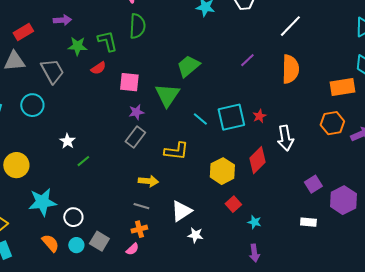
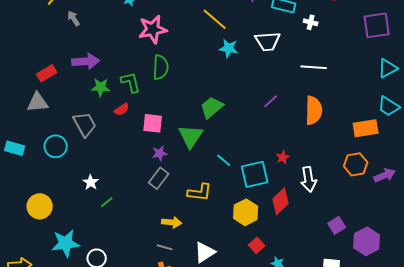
purple arrow: (62, 20) -> (86, 61), size x1.5
white line: (290, 26) -> (314, 67), turned 50
gray trapezoid: (52, 71) -> (85, 124), moved
cyan square: (231, 117) -> (255, 174), moved

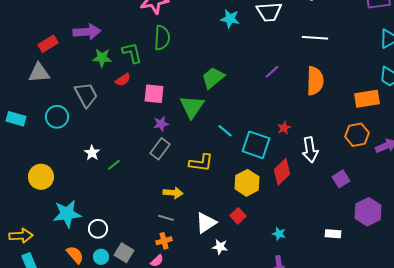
cyan square: (255, 174) -> (256, 145), turned 32
green line: (107, 202) -> (114, 165), moved
purple square: (337, 225) -> (341, 179), moved
red square: (257, 245) -> (238, 216), moved

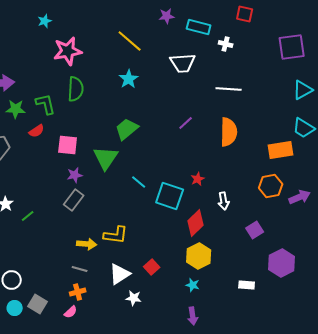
cyan star: (230, 19) -> (129, 79), moved, turned 30
white arrow: (310, 150) -> (224, 201), size x0.7
yellow L-shape: (201, 163) -> (116, 235), moved
yellow hexagon: (247, 183) -> (199, 256), moved

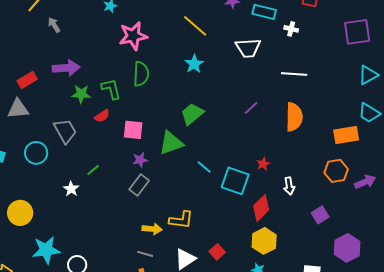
green triangle: (106, 158) -> (171, 143), turned 36
green line: (28, 216) -> (93, 170), moved

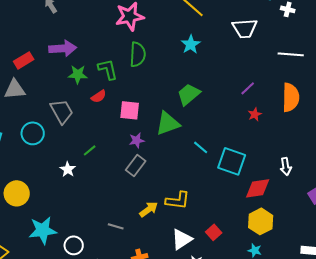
red star: (263, 164) -> (255, 114), moved
red diamond: (261, 208) -> (258, 188), turned 36
yellow arrow: (152, 229) -> (149, 209), turned -42
gray line: (145, 254) -> (116, 226), moved

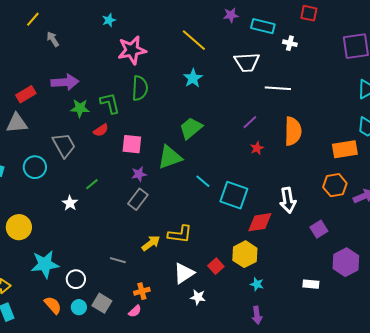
white line: (291, 54) -> (278, 88), moved
white arrow: (286, 166) -> (288, 200), size x1.4
yellow hexagon: (261, 221) -> (245, 254), moved

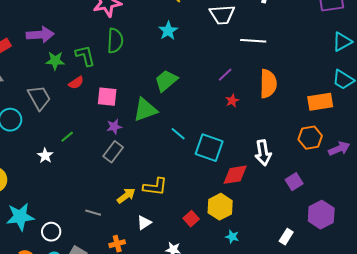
white triangle: (184, 273) -> (144, 223), moved, size x0.7
white rectangle: (311, 284) -> (286, 237), turned -63

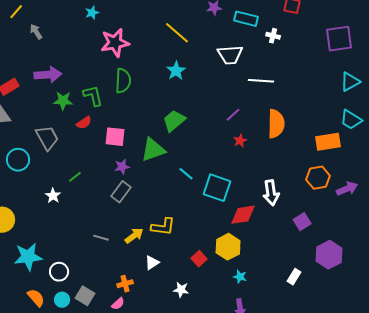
gray line: (93, 213) -> (101, 238), moved

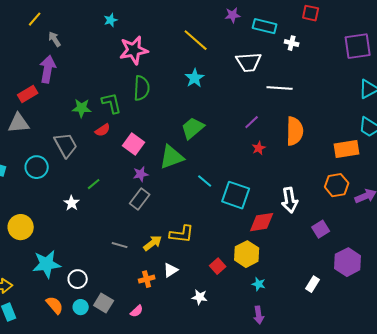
purple arrow: (48, 75) -> (48, 69), moved, turned -76
pink square: (115, 137) -> (134, 144), turned 30
orange cross: (125, 284) -> (147, 279), moved

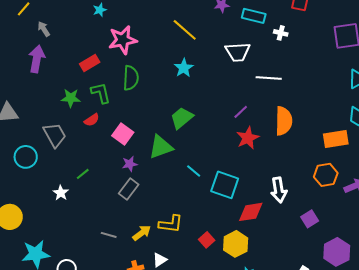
red rectangle: (28, 94) -> (90, 63), moved
red star: (259, 148) -> (248, 138), size x1.6
red square: (218, 266) -> (207, 240), moved

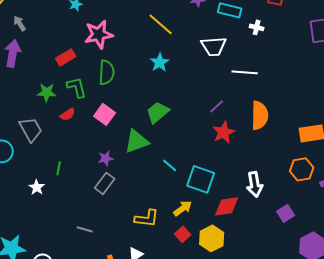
pink square: (123, 134) -> (105, 114), moved
green line: (83, 174) -> (59, 168), turned -40
yellow arrow: (142, 233) -> (183, 208), moved

